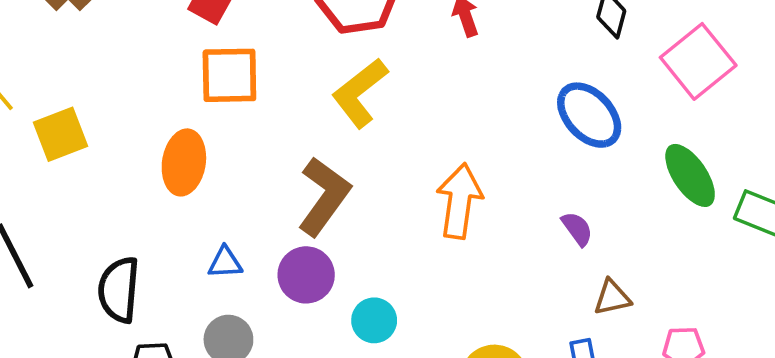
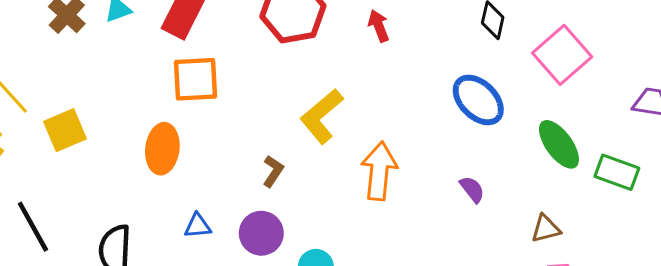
yellow L-shape: (360, 93) -> (322, 116), moved
brown L-shape: (324, 196) -> (273, 171), size x0.5
brown triangle: (612, 298) -> (546, 229), moved

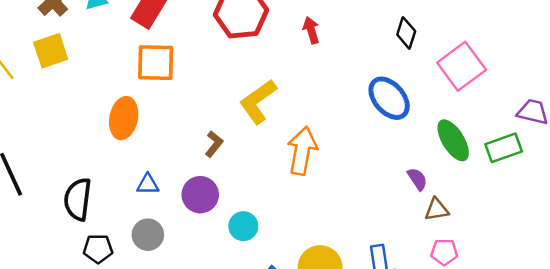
yellow square: (65, 130) -> (51, 51), moved
green rectangle: (617, 172) -> (504, 148), moved, turned -44
purple semicircle: (472, 189) -> (417, 179), moved

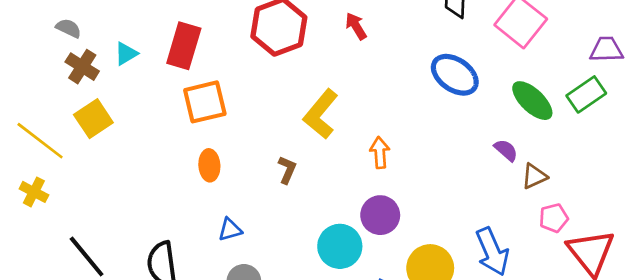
orange ellipse: (124, 118) -> (209, 165), moved, size x0.7
orange arrow: (302, 151) -> (380, 153), size x0.6
purple circle: (200, 195) -> (380, 215), moved
cyan circle: (243, 226) -> (340, 246), size x1.4

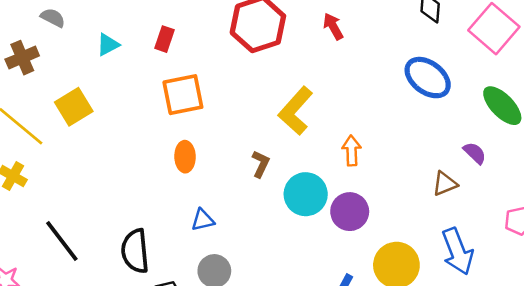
red rectangle: (184, 46) -> (165, 39), size x0.6
brown cross: (82, 67) -> (22, 58), moved, turned 32
brown triangle: (534, 176) -> (445, 184), moved
cyan circle: (340, 246) -> (306, 194), moved

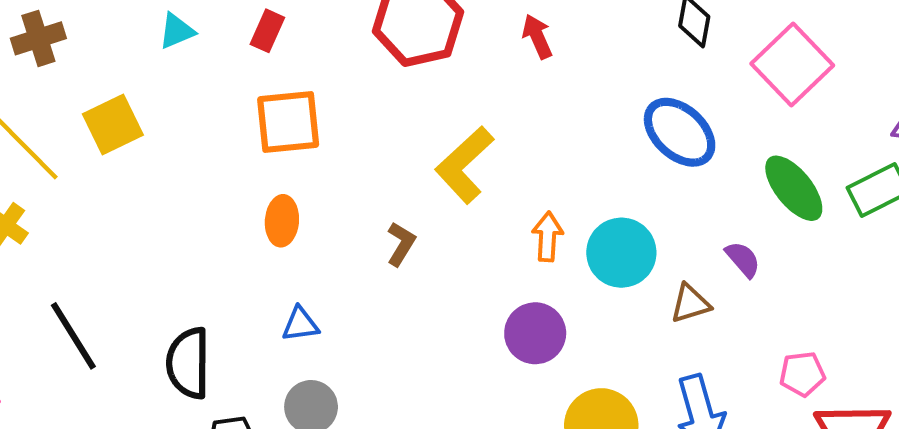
cyan circle: (306, 194) -> (621, 253), moved

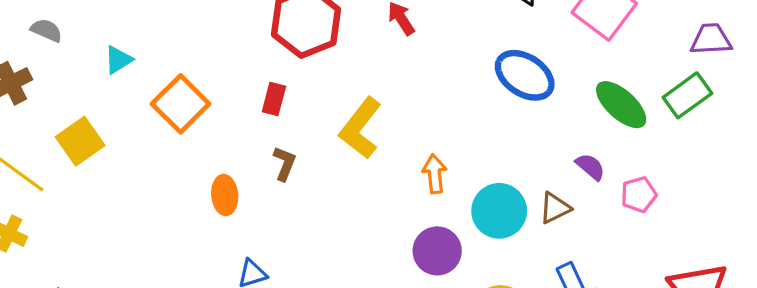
red rectangle: (267, 31) -> (274, 99), moved
orange square: (288, 122) -> (181, 104), moved, turned -30
brown L-shape: (401, 244) -> (285, 163), moved
cyan circle: (621, 253) -> (499, 211), moved
pink pentagon: (802, 374) -> (639, 195), moved

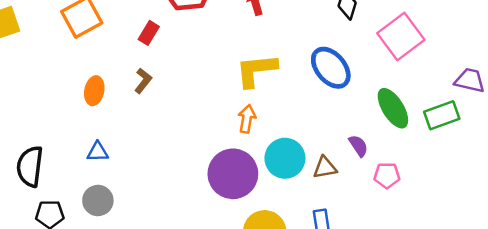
yellow L-shape: (360, 128) -> (256, 70), moved, turned 30
purple circle: (437, 251) -> (233, 174), size x1.4

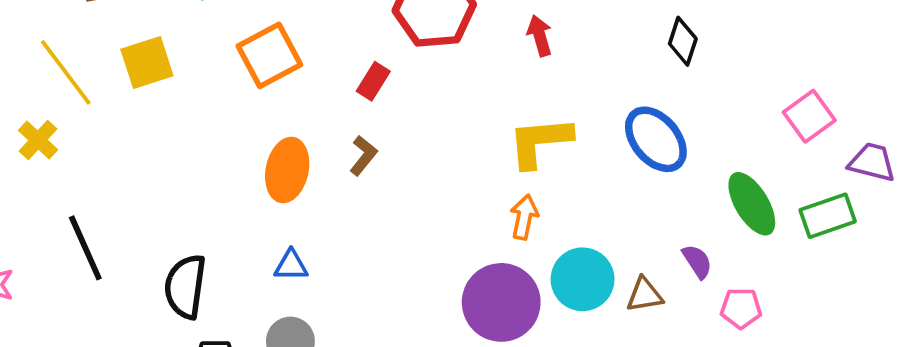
pink square: (401, 36) -> (809, 116), moved, size x0.7
orange ellipse: (94, 91) -> (287, 170), size x1.4

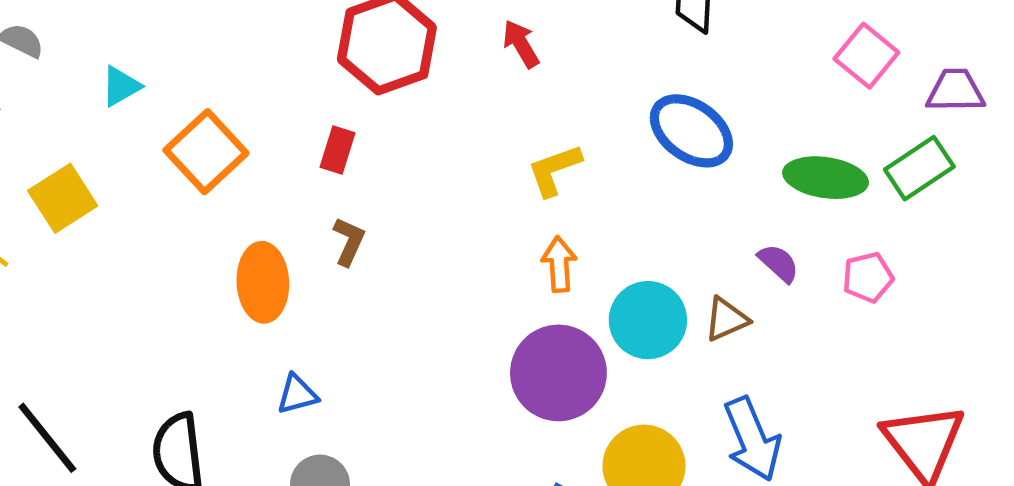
yellow L-shape: (540, 142) -> (554, 170), size x0.7
green ellipse: (752, 204) -> (825, 178), turned -36
pink pentagon: (741, 308) -> (868, 277), moved

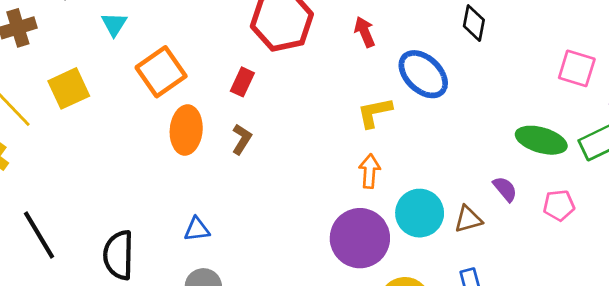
pink square: (866, 56) -> (577, 68), turned -30
cyan triangle: (121, 86) -> (114, 24), turned -36
blue ellipse: (691, 131) -> (423, 74), moved
orange ellipse: (263, 282) -> (186, 130), moved

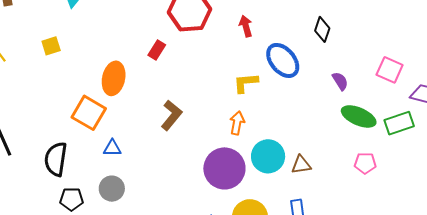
orange square: (161, 72) -> (89, 113), moved, turned -32
yellow square: (69, 88) -> (51, 46), moved, size x0.7
brown L-shape: (242, 139) -> (171, 115), moved, size x1.4
purple semicircle: (505, 189) -> (340, 81), moved

